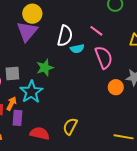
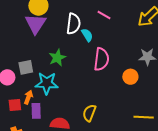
cyan semicircle: (77, 49) -> (87, 35), turned -104
pink semicircle: (104, 57) -> (101, 59), moved, turned 35
orange circle: (116, 87) -> (130, 77), moved
cyan star: (31, 92) -> (47, 83), turned -30

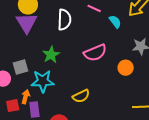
cyan semicircle: (87, 35) -> (115, 22), moved
pink semicircle: (101, 59) -> (95, 53), turned 65
yellow semicircle: (89, 113) -> (81, 96), moved, turned -132

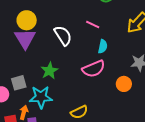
white semicircle: (64, 20) -> (63, 36), turned -35
cyan semicircle: (115, 22) -> (103, 46), moved, turned 48

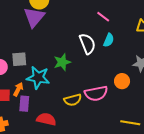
white semicircle: (63, 36) -> (87, 44), moved
pink semicircle: (94, 69) -> (96, 93), moved
green star: (49, 71) -> (62, 62), moved

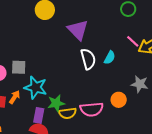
purple triangle: (34, 17) -> (78, 30), moved, turned -30
pink line: (103, 17) -> (133, 41), moved
green star: (62, 62) -> (56, 103), moved
purple rectangle: (24, 104) -> (39, 115), moved

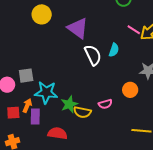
pink semicircle: (92, 109) -> (105, 104), size x0.6
yellow semicircle: (68, 113) -> (82, 112), turned 30
purple rectangle: (39, 115) -> (35, 116), moved

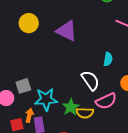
cyan semicircle: (114, 50) -> (108, 59), moved
white semicircle: (93, 55) -> (90, 80), moved
pink semicircle: (105, 104) -> (106, 101), size x1.5

